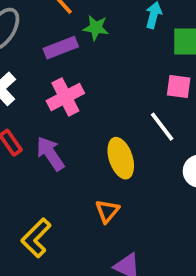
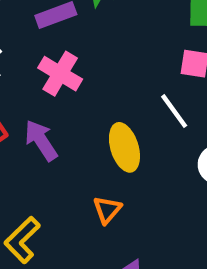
pink cross: (65, 97) -> (60, 74), turned -33

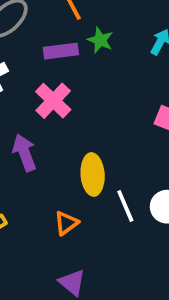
white line: (174, 111) -> (125, 206), moved

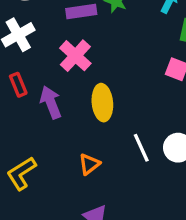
yellow ellipse: (93, 174) -> (102, 103), moved

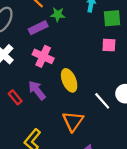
red rectangle: (18, 85) -> (15, 97), moved
orange triangle: (89, 164) -> (73, 121), size x1.5

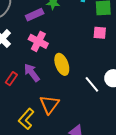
red rectangle: (15, 97) -> (11, 79), turned 72
orange triangle: (73, 121) -> (49, 104), moved

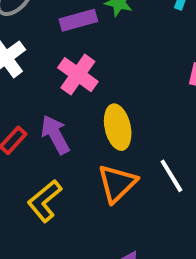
orange triangle: (49, 104) -> (117, 183), moved
yellow L-shape: (26, 119) -> (45, 201), moved

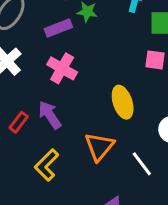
yellow ellipse: (118, 127) -> (123, 102), moved
white line: (171, 176) -> (142, 164), moved

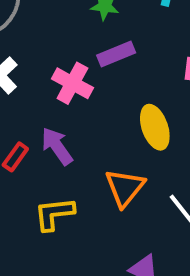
purple rectangle: (58, 28) -> (116, 54), moved
yellow L-shape: (47, 165) -> (54, 214), turned 40

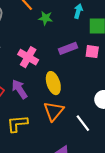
purple rectangle: (116, 54) -> (68, 48), moved
yellow ellipse: (155, 127) -> (53, 83), moved

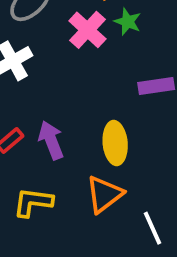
pink cross: (28, 57) -> (87, 30), moved

